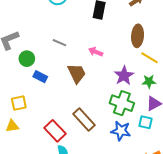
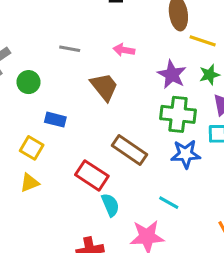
blue rectangle: (40, 77) -> (55, 120), moved
yellow square: (19, 103) -> (32, 148), turned -35

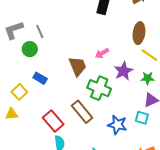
gray line: (70, 49) -> (40, 32), moved, turned 40
pink arrow: (124, 50) -> (102, 53), moved, turned -56
green cross: (178, 114) -> (99, 88), moved

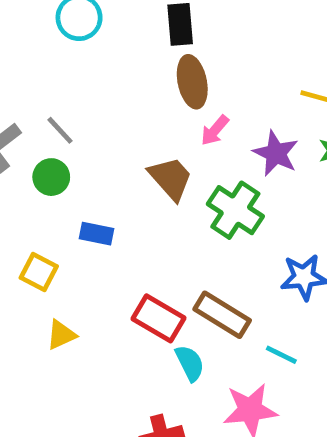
brown ellipse: (139, 33) -> (192, 82), moved
green cross: (99, 88) -> (235, 210), turned 30
yellow square: (19, 92) -> (39, 272), moved
brown rectangle: (82, 112) -> (222, 315), moved

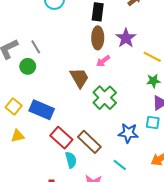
purple star: (276, 153) -> (126, 38), moved
blue rectangle: (97, 234) -> (42, 110), moved, size x1.6
cyan line: (281, 355) -> (120, 165), moved

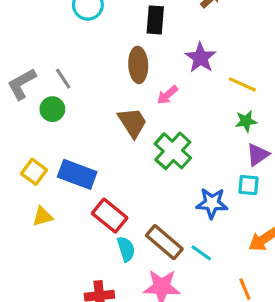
brown ellipse: (98, 38) -> (138, 65), moved
brown rectangle: (89, 142) -> (164, 242), moved

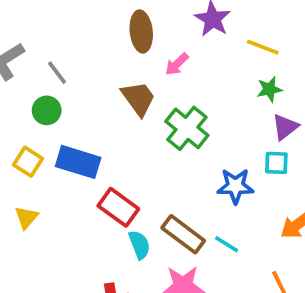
gray line: (63, 79) -> (57, 73), moved
green circle: (52, 109) -> (47, 110), moved
yellow triangle: (42, 216) -> (26, 217), moved, turned -30

